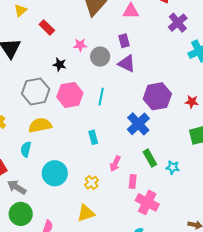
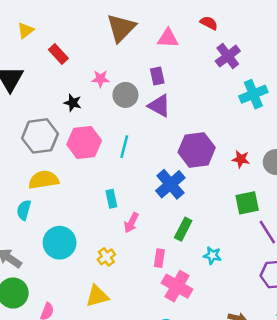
green rectangle: (150, 158) -> (183, 229), turned 54
pink arrow: (115, 164) -> (131, 223), moved
cyan star: (173, 167) -> (212, 255), moved

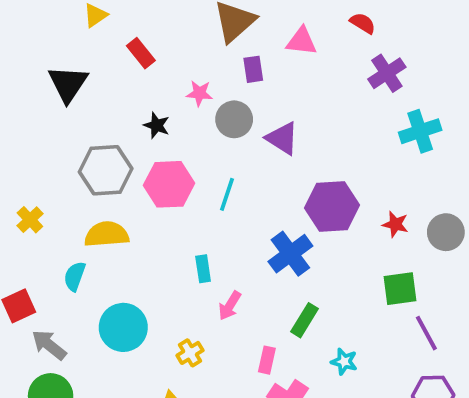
purple rectangle: (157, 76) -> (253, 69), moved

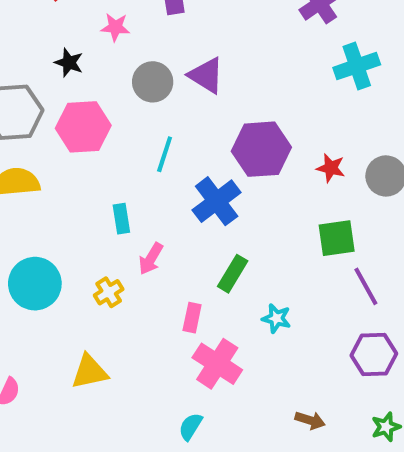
gray circle: (234, 119) -> (153, 82), moved
cyan line: (227, 194) -> (165, 154), moved
yellow cross: (190, 353) -> (109, 292), moved

